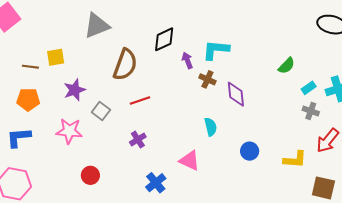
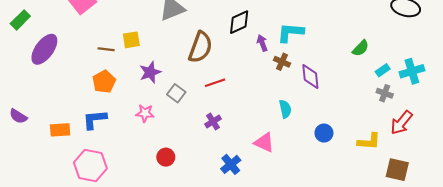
orange pentagon: (28, 99) -> (104, 82), turned -30
pink star: (69, 131) -> (145, 113), size x0.7

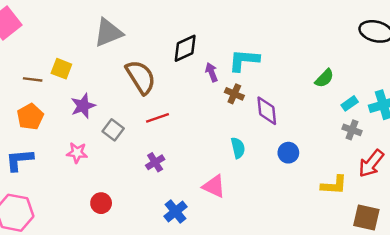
yellow square: (131, 40) -> (61, 69), turned 30
brown semicircle: (200, 47) -> (141, 77), turned -52
blue circle: (324, 133) -> (288, 153), moved

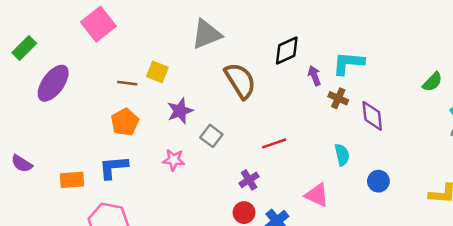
red line: (157, 118) -> (274, 143), moved
blue circle: (288, 153) -> (378, 181), moved
purple cross: (155, 162) -> (249, 180), moved
red circle: (101, 203) -> (244, 213), moved

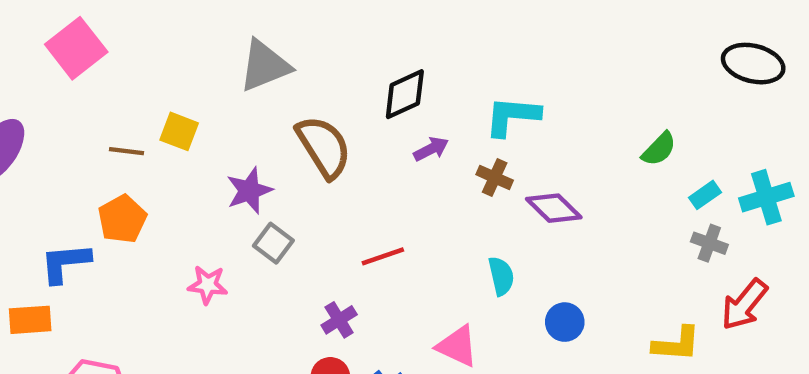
purple arrow: (314, 76) -> (431, 149), moved, turned 84
purple star: (180, 111) -> (249, 191), moved
purple diamond: (372, 116) -> (554, 208), turned -40
blue L-shape: (113, 167) -> (65, 263), moved

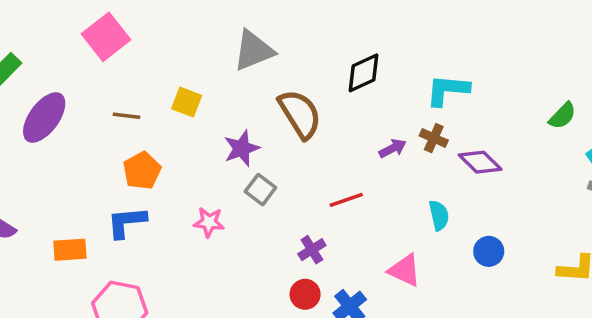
purple arrow: (431, 149) -> (393, 148), moved
brown line: (127, 151) -> (127, 116), moved
blue L-shape: (65, 263) -> (127, 222), moved

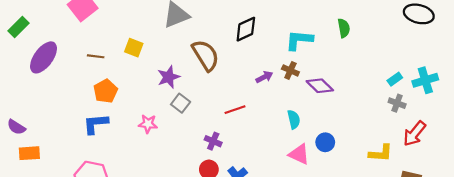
green semicircle: (563, 116) -> (344, 28), moved, turned -54
orange rectangle: (70, 250) -> (29, 153), moved
purple cross: (312, 250) -> (213, 141), turned -35
pink triangle: (405, 270) -> (299, 154), moved

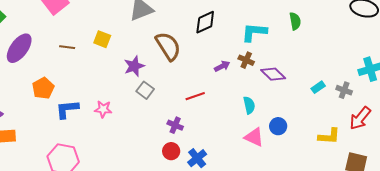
cyan rectangle: (395, 79) -> (318, 87), moved
orange pentagon: (106, 91) -> (43, 88), moved
pink star: (148, 124) -> (103, 109), moved

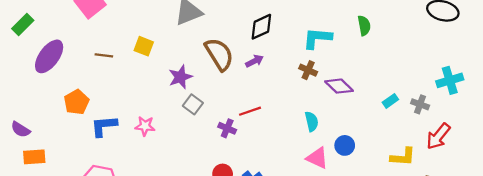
purple arrow: (222, 66) -> (255, 61), moved
purple cross: (175, 125) -> (227, 128), moved

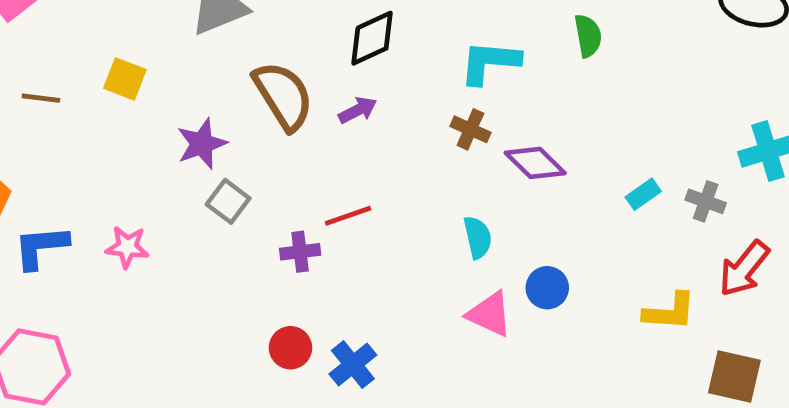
purple cross: (227, 128) -> (300, 252), turned -30

